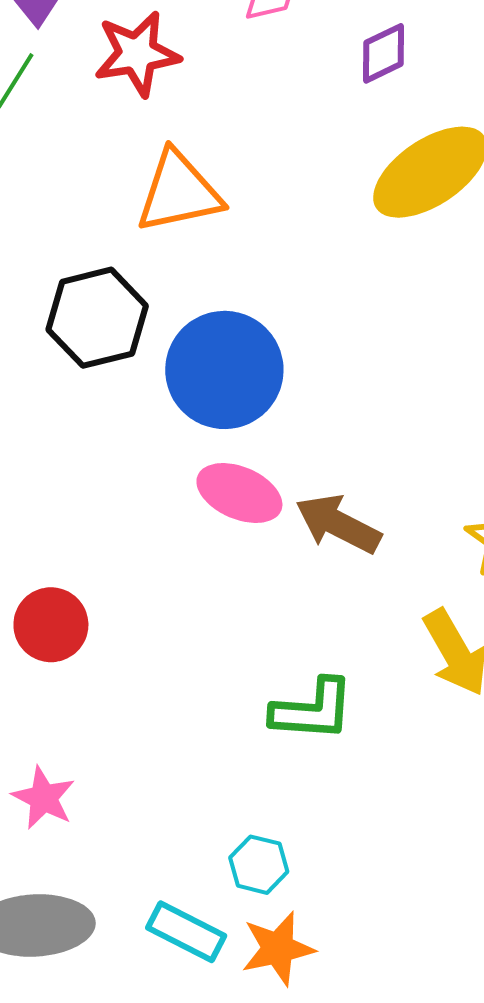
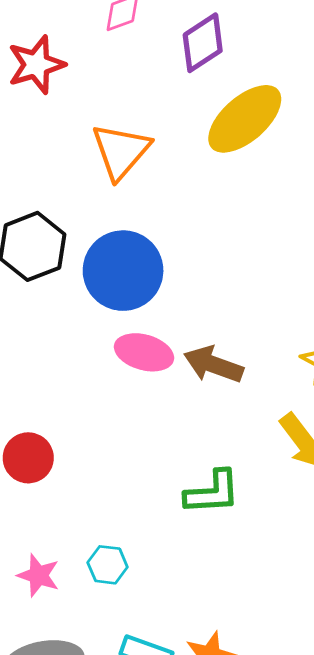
purple diamond: (383, 53) -> (203, 43), size x1.4
orange triangle: (179, 192) -> (121, 151), moved, turned -30
cyan hexagon: (259, 865) -> (108, 565), moved

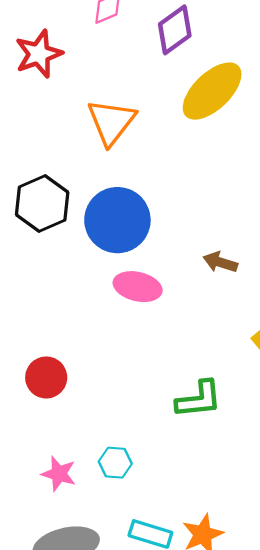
brown arrow: (213, 365) -> (220, 262), moved, size x0.7

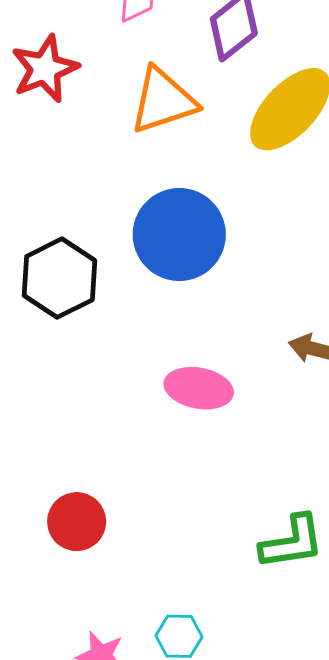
orange triangle: (111, 122) -> (163, 101), moved, turned 36
blue circle: (117, 220) -> (179, 235), moved

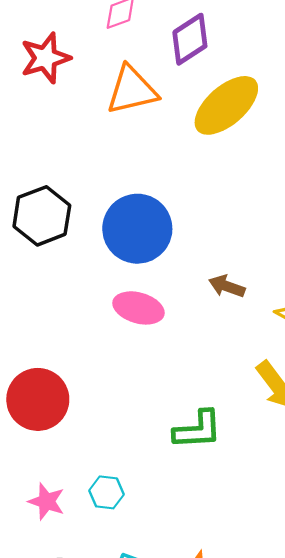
blue circle: (179, 235) -> (137, 229), moved
red circle: (77, 522) -> (38, 399), size x1.4

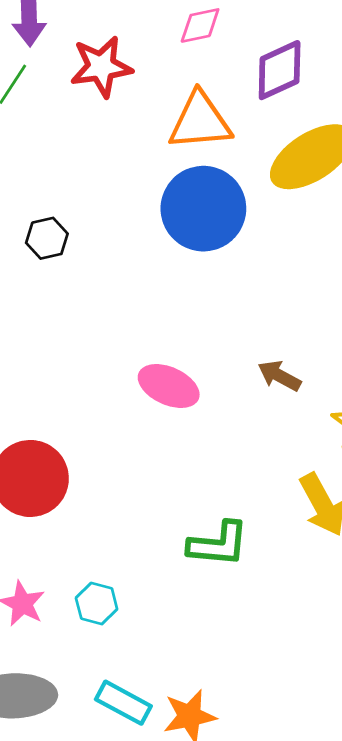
black hexagon: (42, 216) -> (47, 238), moved, size x0.6
blue circle: (137, 229) -> (203, 209), moved

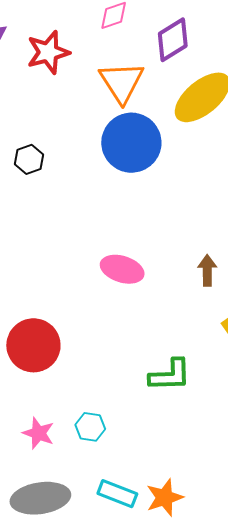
orange triangle: (200, 121) -> (122, 82), turned -51
black hexagon: (47, 238) -> (29, 159), moved
brown arrow: (279, 376) -> (207, 270), moved, turned 68

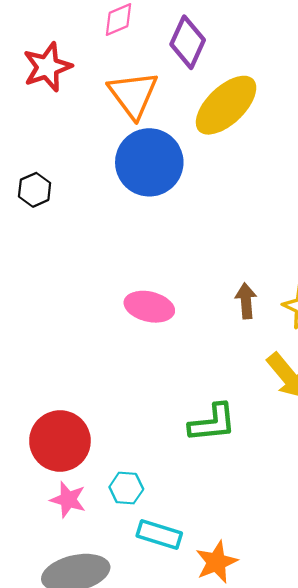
purple diamond: (173, 40) -> (188, 42), turned -30
red circle: (33, 345) -> (60, 441), moved
cyan rectangle: (117, 494) -> (159, 534), moved

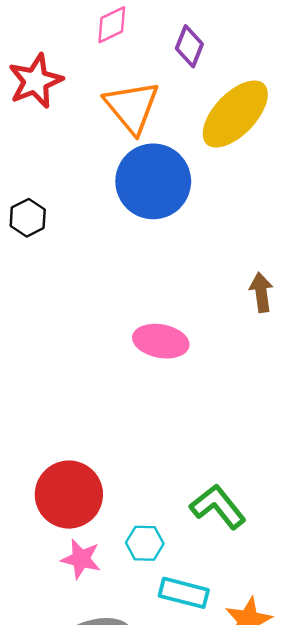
purple diamond: (188, 42) -> (189, 46), size x0.7
brown arrow: (246, 301) -> (261, 292), moved
green L-shape: (212, 423) -> (218, 507), moved, turned -120

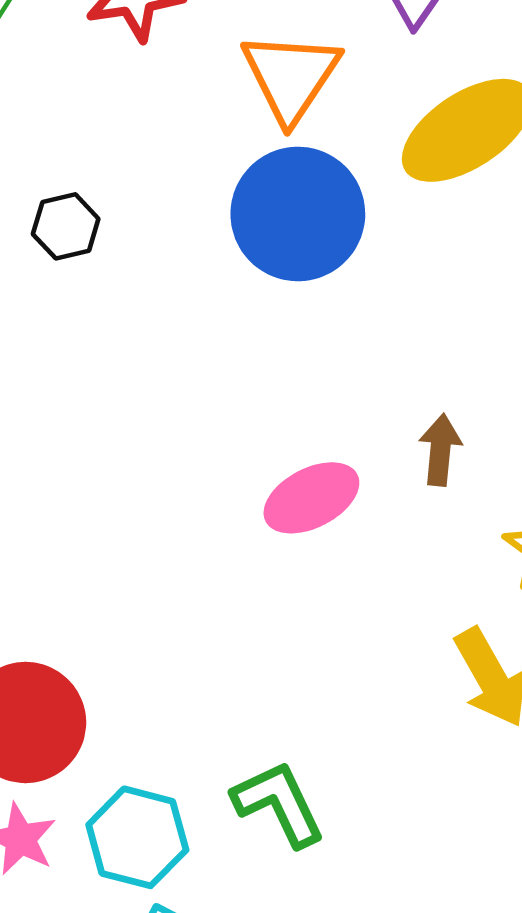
pink ellipse: (161, 341) -> (311, 498), moved, turned -51
cyan hexagon: (145, 543) -> (137, 837), size x1.5

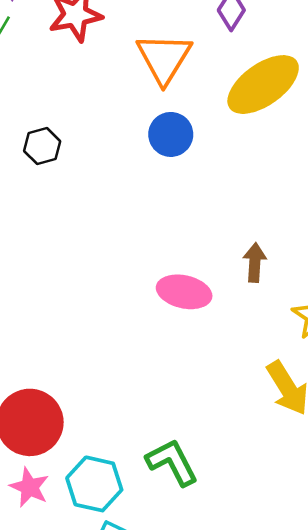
blue circle: (298, 214) -> (171, 134), size x0.6
pink ellipse: (311, 498) -> (184, 292), turned 42

